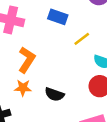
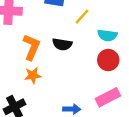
black semicircle: (54, 94) -> (62, 44), moved

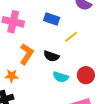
cyan semicircle: (107, 35) -> (61, 77), moved
orange star: (33, 75) -> (12, 76), moved

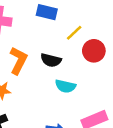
red circle: (86, 75) -> (94, 51), moved

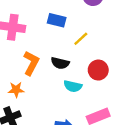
red circle: (94, 51) -> (98, 70), moved

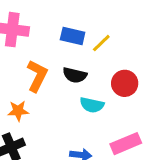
blue rectangle: (57, 20) -> (73, 36), moved

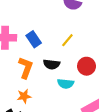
blue rectangle: (73, 36) -> (34, 39), moved, turned 49
orange star: (18, 111) -> (24, 96), moved

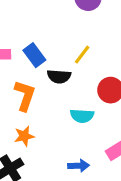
black semicircle: (52, 64) -> (59, 76), moved

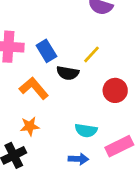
orange L-shape: (25, 96) -> (34, 88), turned -64
cyan semicircle: (82, 116) -> (86, 130), moved

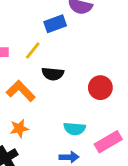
blue rectangle: (46, 51) -> (55, 24), moved, turned -75
yellow line: (91, 54) -> (33, 50), moved

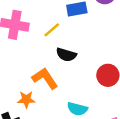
orange L-shape: (21, 91) -> (45, 78), moved

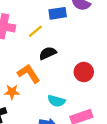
black semicircle: (66, 55) -> (48, 53), turned 138

